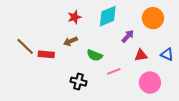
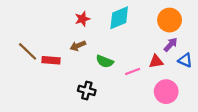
purple arrow: (128, 36) -> (171, 45), moved
pink line: (114, 71) -> (133, 71), moved

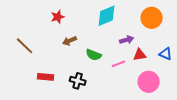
red star: (82, 19) -> (58, 17), moved
purple arrow: (171, 45) -> (127, 40), moved, turned 32
red rectangle: (51, 60) -> (46, 77), moved

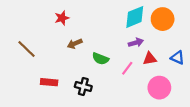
cyan diamond: (107, 16) -> (135, 17), moved
pink line: (119, 64) -> (127, 68), turned -32

